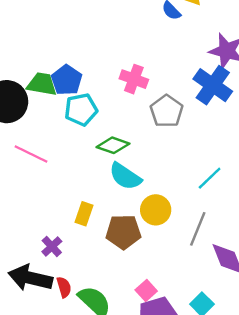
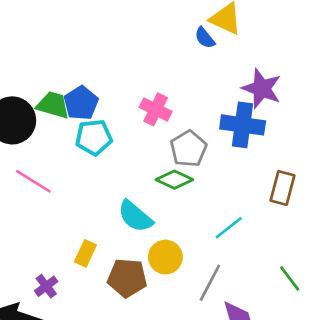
blue cross: (213, 85) -> (243, 125), turned -33
green diamond: (113, 145) -> (174, 180), moved

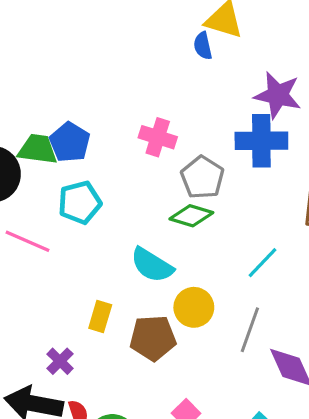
blue semicircle: (205, 38) -> (203, 46), turned 35
cyan pentagon: (94, 137) -> (80, 202), moved

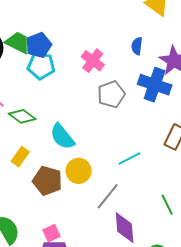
blue semicircle: (203, 46) -> (137, 46), moved
cyan pentagon: (80, 202) -> (41, 66), moved
green diamond: (191, 216) -> (22, 116), moved

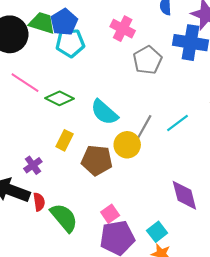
gray line: (108, 196) -> (143, 129), moved

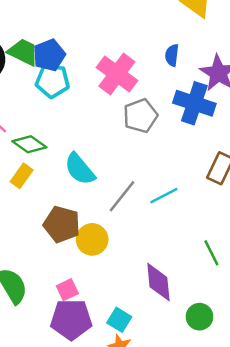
pink cross: (123, 29) -> (117, 74), size x1.4
yellow rectangle: (64, 140) -> (22, 176), moved
yellow circle: (127, 145) -> (92, 239), moved
cyan square: (157, 232) -> (119, 320), turned -30

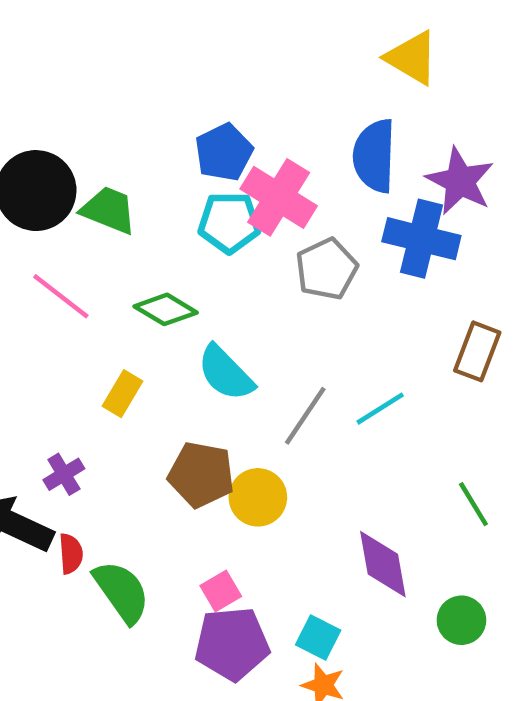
green trapezoid: (23, 52) -> (109, 210), moved
blue pentagon: (49, 55) -> (224, 152), moved
blue semicircle: (172, 55) -> (374, 156), size x1.8
cyan pentagon: (53, 81) -> (229, 222), moved
green diamond: (29, 144) -> (166, 309), moved

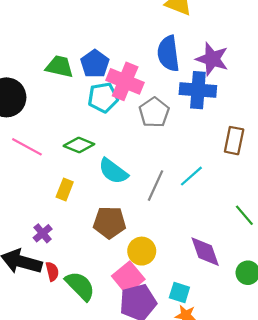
green trapezoid: (109, 210) -> (59, 67), moved
yellow circle: (258, 497) -> (142, 251), moved
pink square: (221, 591) -> (128, 278), size x1.6

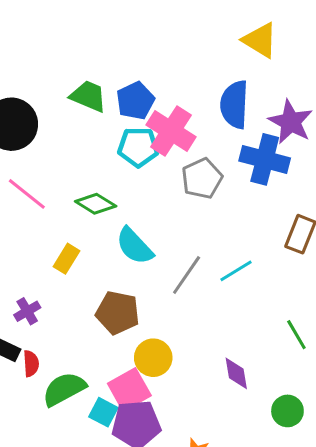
purple diamond: (205, 252) -> (236, 373), size x0.7
green semicircle: (80, 286) -> (64, 389), turned -84
cyan square: (179, 293) -> (103, 412), moved

